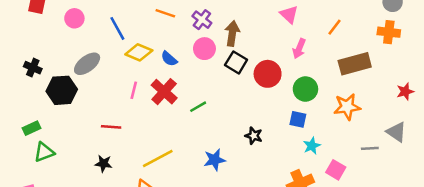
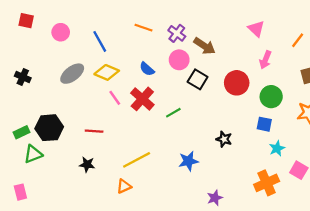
brown arrow: (232, 33) -> (204, 46), turned 115
yellow diamond: (139, 52) -> (107, 72), moved
black square: (236, 62) -> (198, 79), moved
black hexagon: (62, 90) -> (49, 128), moved
pink line: (134, 90) -> (115, 98), turned -49

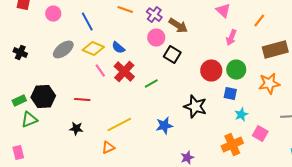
blue semicircle: (147, 69) -> (118, 48), moved
red circle: (237, 83) -> (211, 71), moved
black star: (224, 139) -> (195, 107), size x1.6

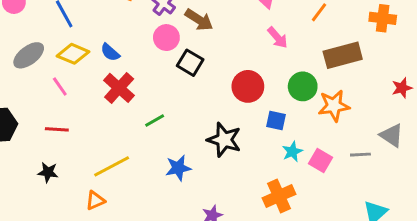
pink arrow: (231, 38) -> (278, 38), turned -63
green circle: (236, 70) -> (303, 86), moved
pink line: (100, 71) -> (60, 86), moved
green line: (151, 84) -> (155, 120), moved
pink square: (260, 134) -> (320, 160), moved

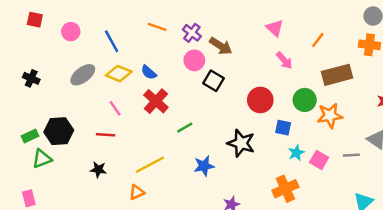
pink line: (60, 86) -> (115, 108), moved

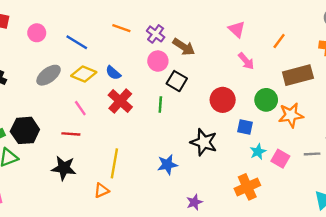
blue line: (112, 41) -> (77, 42), turned -30
green line: (185, 128) -> (160, 105), moved, turned -56
yellow line: (150, 165) -> (114, 163), turned -52
black star: (98, 170) -> (64, 168), size x1.5

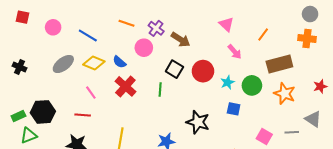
pink circle: (158, 61) -> (144, 48), moved
red circle: (223, 100) -> (203, 71), moved
orange star: (291, 115) -> (285, 94), moved, turned 30
cyan star: (258, 152) -> (227, 82), moved

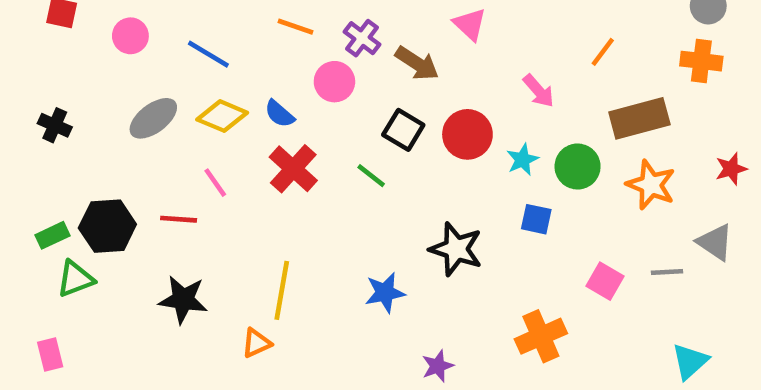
pink triangle: (226, 24) -> (470, 24), moved
green line: (160, 89) -> (371, 176), turned -56
red line: (83, 115) -> (179, 219), moved

